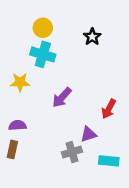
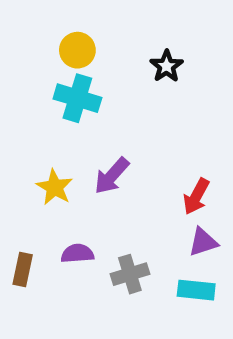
yellow star: (20, 82) -> (55, 187), moved, turned 30
purple semicircle: (17, 125) -> (77, 254), moved
purple triangle: (88, 134) -> (203, 242), moved

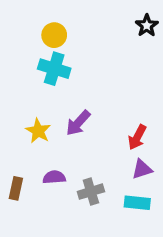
black star: (167, 66) -> (147, 26), moved

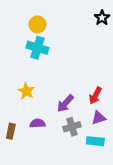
purple arrow: (78, 123) -> (65, 103), moved
gray cross: (91, 192) -> (72, 127), moved

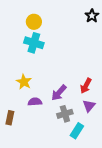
purple triangle: (99, 118) -> (89, 106), turned -32
purple semicircle: (37, 123) -> (35, 102), moved
cyan rectangle: (95, 141) -> (77, 131), moved, turned -63

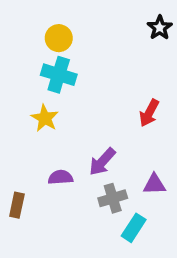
yellow star: (24, 82) -> (45, 118), moved
red arrow: (86, 86) -> (149, 113), moved
purple triangle: (89, 106) -> (154, 184), turned 48

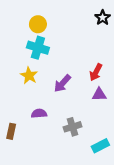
purple arrow: (102, 162) -> (62, 83), moved
purple triangle: (154, 184) -> (99, 95), moved
cyan rectangle: (134, 228) -> (100, 146), moved, turned 30

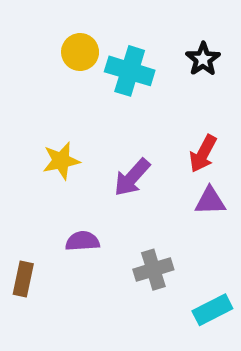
black star: (103, 18) -> (203, 59), moved
cyan cross: (38, 48) -> (130, 71), moved
yellow star: (29, 76) -> (61, 161), turned 30

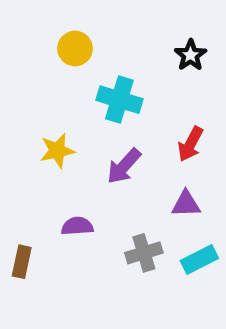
cyan cross: (130, 71) -> (119, 100), moved
purple triangle: (210, 201) -> (186, 204), moved
cyan rectangle: (212, 310) -> (199, 259), moved

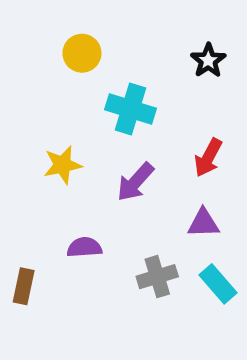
cyan rectangle: (199, 259) -> (218, 284), turned 76

